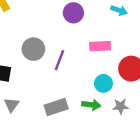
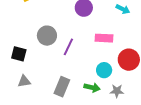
gray triangle: (12, 105) -> (24, 81), turned 40
gray rectangle: (56, 107) -> (62, 87), turned -54

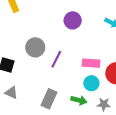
pink rectangle: (104, 38) -> (91, 63), moved
gray triangle: (24, 81) -> (11, 93), turned 32

